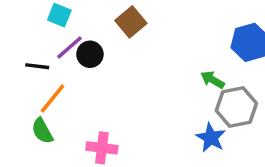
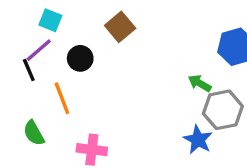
purple line: (70, 47) -> (39, 50), moved
black line: (37, 66) -> (29, 70), turned 60
orange line: (53, 99) -> (62, 98), moved, turned -60

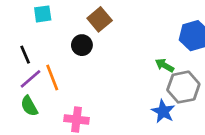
cyan square: (50, 20) -> (43, 14), turned -30
purple line: (39, 50) -> (31, 79), moved
black circle: (80, 58) -> (82, 45), moved

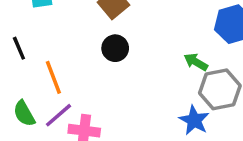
black circle: (82, 45) -> (115, 48), moved
purple line: (31, 79) -> (58, 115), moved

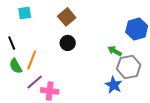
orange line: (53, 77) -> (32, 60), turned 42
green semicircle: (24, 113) -> (16, 66), moved

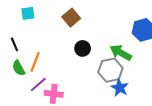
black circle: (68, 43) -> (83, 48), moved
green arrow: (115, 51) -> (121, 53), size x1.5
gray hexagon: (129, 67) -> (110, 70), moved

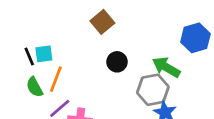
cyan square: (28, 13) -> (44, 54), moved

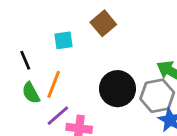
cyan square: (44, 54) -> (64, 40), moved
black circle: (117, 62) -> (117, 89), moved, size x1.6

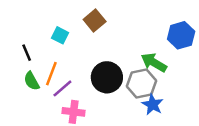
cyan square: (64, 40) -> (60, 35), turned 35
purple line: (58, 116) -> (62, 88), moved

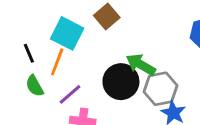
cyan square: (60, 35) -> (67, 33), size x1.6
green arrow: (154, 62) -> (141, 65), moved
orange line: (51, 74) -> (57, 62), moved

